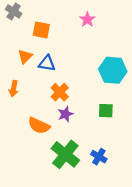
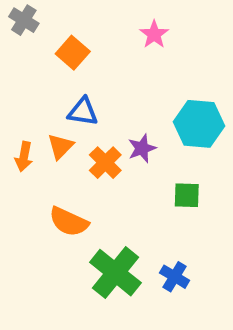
orange square: (41, 30) -> (73, 53), turned 30
orange triangle: (25, 56) -> (60, 146), moved
purple star: (65, 114) -> (142, 148), moved

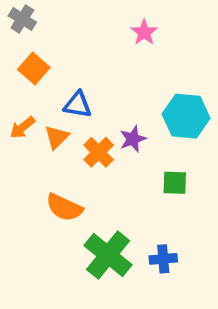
orange square: (73, 53) -> (34, 69), moved
orange arrow: (24, 157) -> (22, 128), moved, turned 40
blue cross: (175, 277) -> (163, 259), turned -36

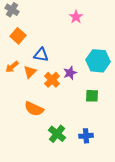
green cross: (108, 255) -> (57, 134), size x0.7

